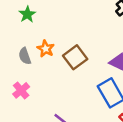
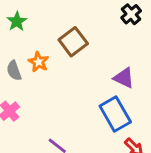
brown square: (75, 57) -> (73, 42), moved

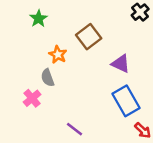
gray semicircle: (14, 71) -> (47, 78), moved
purple triangle: (124, 78) -> (121, 64), moved

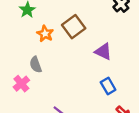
orange star: (58, 55) -> (45, 34), moved
blue rectangle: (126, 101) -> (108, 86), size x0.6

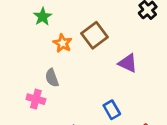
pink cross: (21, 84) -> (36, 99), turned -35
blue rectangle: (108, 86) -> (112, 110), moved

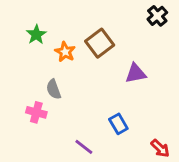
green star: (43, 17) -> (36, 35), moved
purple triangle: (128, 63) -> (136, 73), turned -36

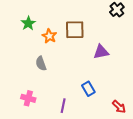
brown square: (100, 43) -> (75, 30), turned 36
pink cross: (36, 112) -> (28, 98), moved
purple line: (84, 147) -> (63, 106), turned 64

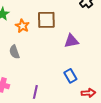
blue rectangle: (88, 89) -> (70, 76), moved
red arrow: (119, 107) -> (88, 93), turned -48

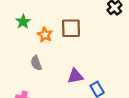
purple triangle: (71, 41) -> (75, 76), moved

